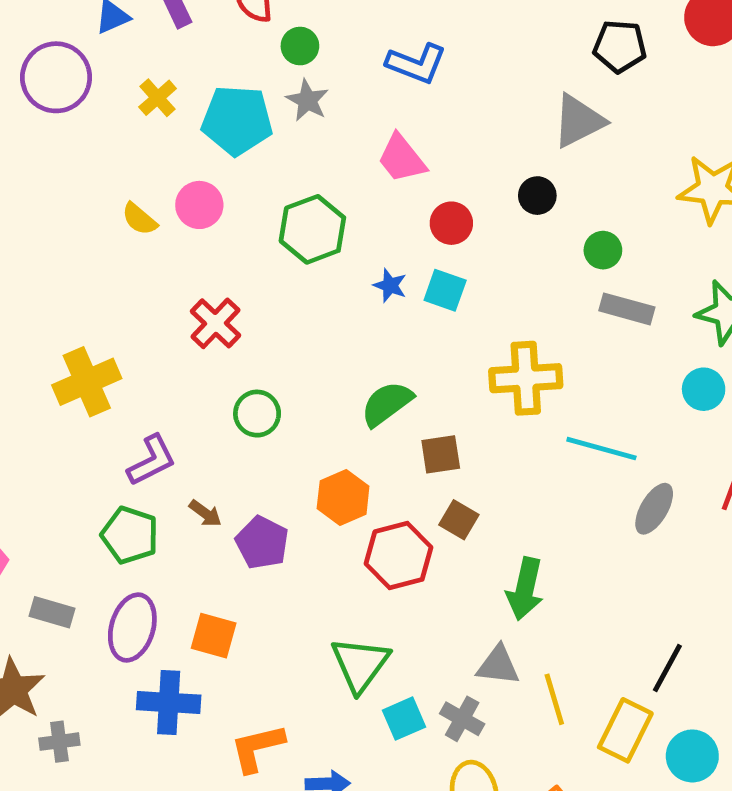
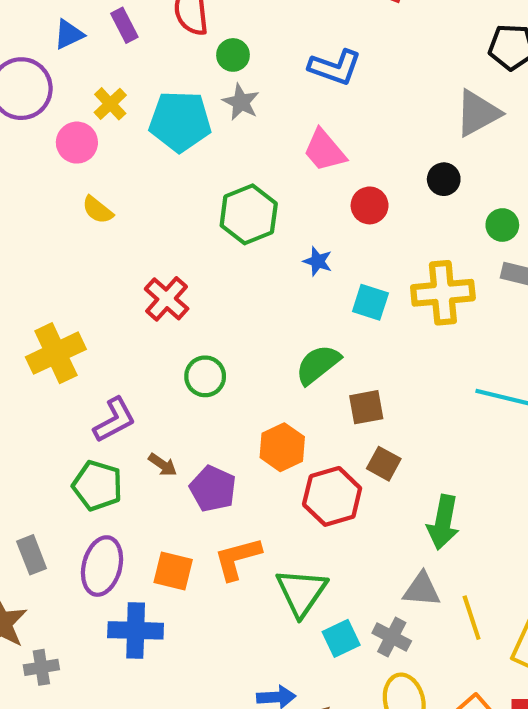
pink circle: (199, 205) -> (77, 143), moved
cyan square: (445, 290) -> (370, 302), moved
yellow cross: (526, 378) -> (443, 293), moved
gray rectangle: (52, 612) -> (32, 555), turned 54
orange L-shape: (257, 748) -> (237, 559), moved

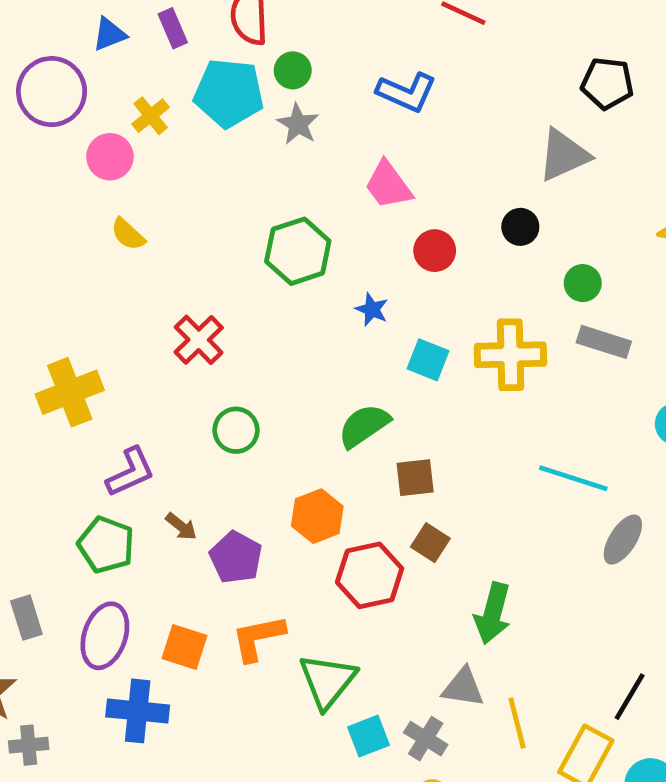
cyan pentagon: (180, 121) -> (229, 93), moved

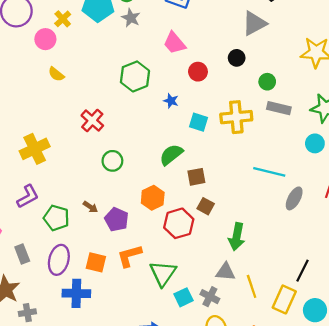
purple L-shape: (130, 472) -> (28, 196), moved

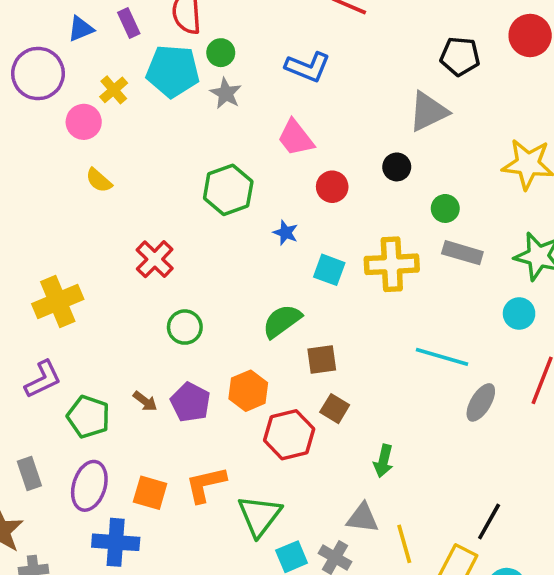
purple pentagon: (117, 219) -> (190, 402), moved
green arrow: (237, 237) -> (383, 461), size x0.7

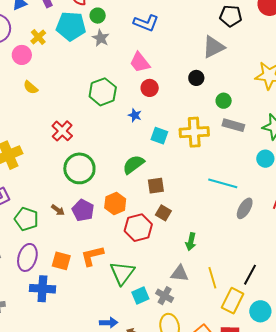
red circle: (332, 187) -> (150, 88), moved
green circle: (185, 327) -> (79, 168), size x1.6
yellow line: (404, 544) -> (212, 278), moved

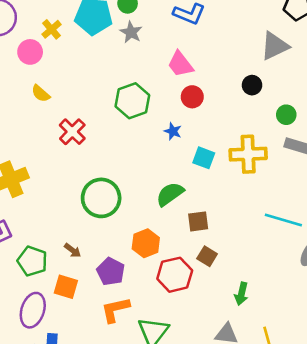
red cross: (62, 131) -> (72, 132), moved
purple pentagon: (83, 210) -> (111, 272), moved
orange square: (61, 261) -> (66, 287), moved

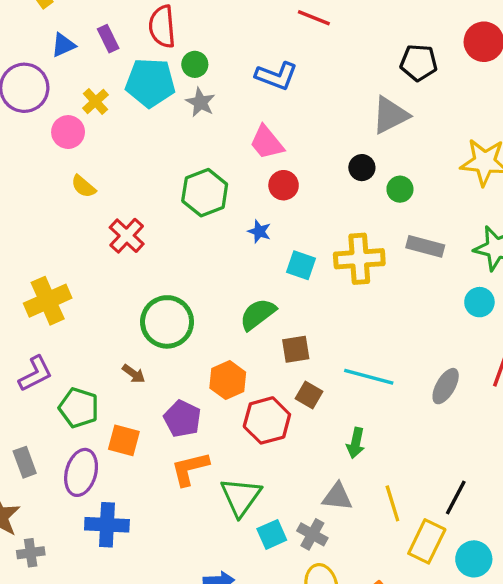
green circle: (286, 115) -> (400, 189), moved
cyan line: (283, 220) -> (369, 377), moved
brown arrow: (73, 250) -> (134, 374), moved

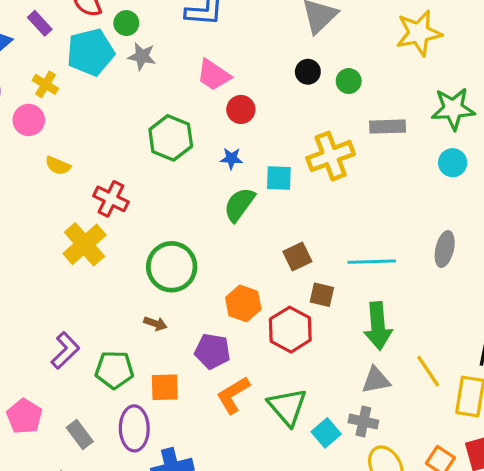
yellow cross: (48, 301) -> (84, 244), moved
green semicircle: (258, 314) -> (239, 204), moved
green arrow: (356, 443) -> (378, 326), size x1.6

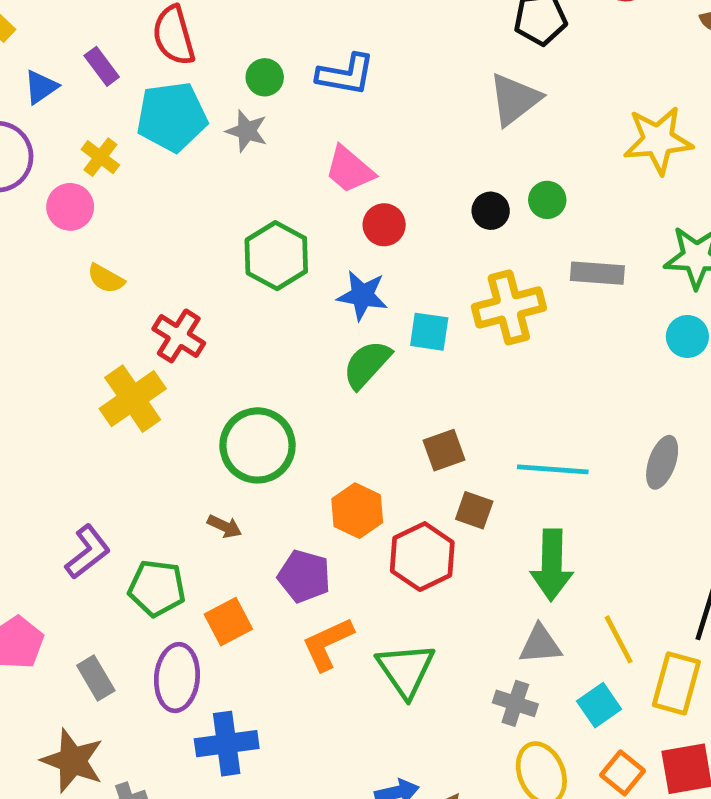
green circle: (126, 23) -> (265, 77), moved
black circle: (308, 72) -> (491, 211), moved
blue star: (231, 158) -> (362, 295), size x1.5
orange square: (165, 387) -> (228, 622), turned -32
cyan square: (326, 433) -> (599, 705), moved

